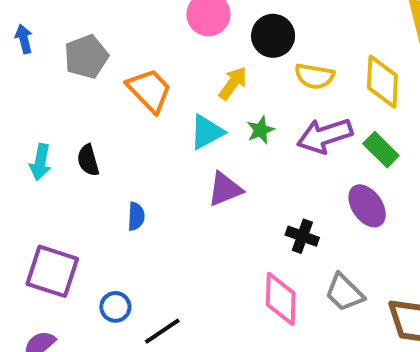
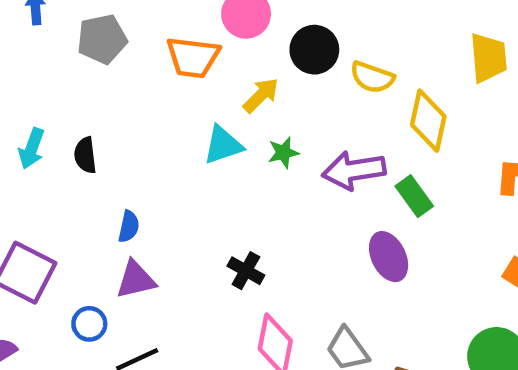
yellow semicircle: (314, 76) -> (372, 77), moved
orange trapezoid: (149, 90) -> (193, 57), moved, turned 132
purple triangle: (225, 189) -> (136, 280), moved
black cross: (302, 236) -> (246, 271), moved

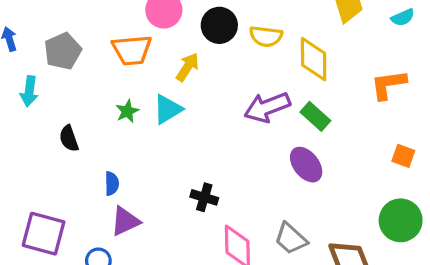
cyan arrow: (32, 148) -> (29, 91), moved
green star: (283, 153) -> (127, 111), moved

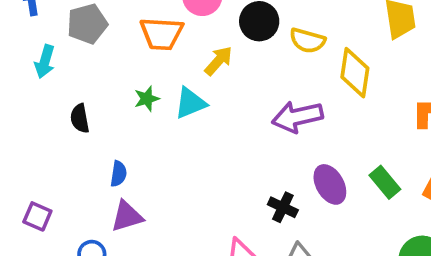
green rectangle: (315, 116) -> (385, 182), moved
black cross: (204, 197) -> (283, 207), moved
purple square: (44, 234) -> (37, 216), size x0.6

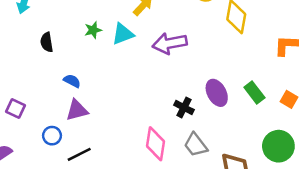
purple arrow: (297, 117) -> (170, 43), moved
blue semicircle: (119, 174) -> (72, 81), turned -72

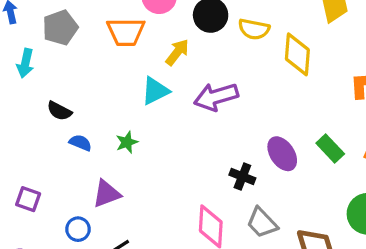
green star: (93, 30) -> (127, 142), moved
black semicircle: (47, 42) -> (59, 111), turned -48
blue semicircle: (72, 81) -> (80, 143), moved

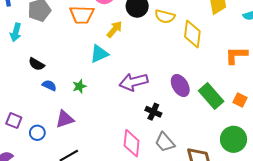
purple arrow: (216, 97) -> (134, 82), moved
green rectangle: (330, 149) -> (211, 96), size x1.4
purple ellipse: (282, 154) -> (180, 86), moved
blue circle: (78, 229) -> (37, 133), moved

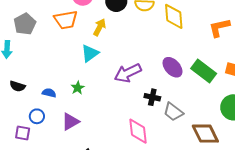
black semicircle: (36, 64) -> (17, 86), moved
blue circle: (37, 133) -> (37, 116), moved
gray trapezoid: (165, 142) -> (173, 112), moved

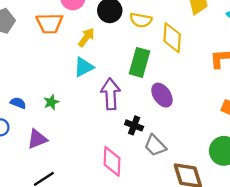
cyan triangle: (90, 53) -> (84, 67), moved
green rectangle: (204, 71) -> (140, 62), moved, turned 60
purple arrow: (128, 73) -> (111, 94), turned 104

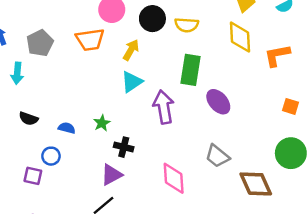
yellow diamond: (172, 38) -> (240, 37), moved
black cross: (134, 125) -> (124, 147), moved
purple triangle: (37, 139) -> (112, 175), moved

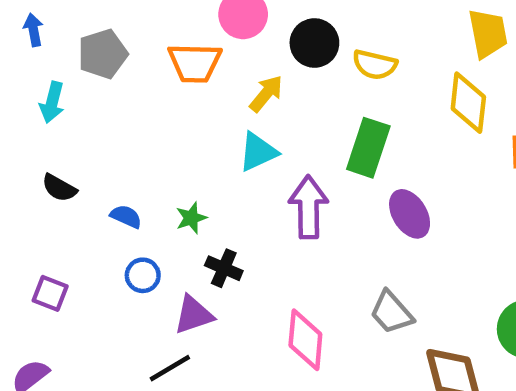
blue circle: (51, 156) -> (143, 275), moved

